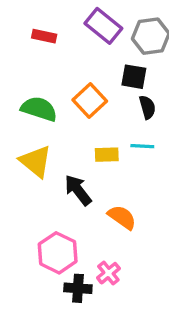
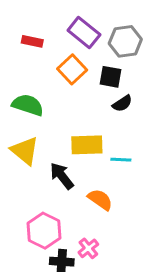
orange square: (90, 100) -> (72, 69), moved
black semicircle: (147, 107) -> (122, 103), turned 72
cyan line: (142, 146) -> (121, 160), moved
yellow rectangle: (107, 155) -> (87, 145), size x1.5

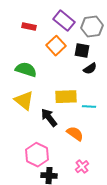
pink cross: (88, 248) -> (82, 167), moved

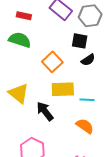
orange square: (56, 46) -> (52, 62), moved
green semicircle: (26, 70) -> (20, 40), moved
orange semicircle: (75, 134) -> (85, 126), moved

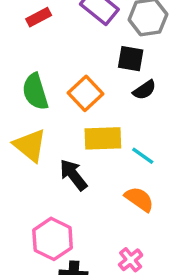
red rectangle: (24, 16) -> (39, 17), turned -40
green semicircle: (20, 40) -> (35, 92), moved, turned -125
cyan line: (87, 100) -> (143, 156), turned 32

